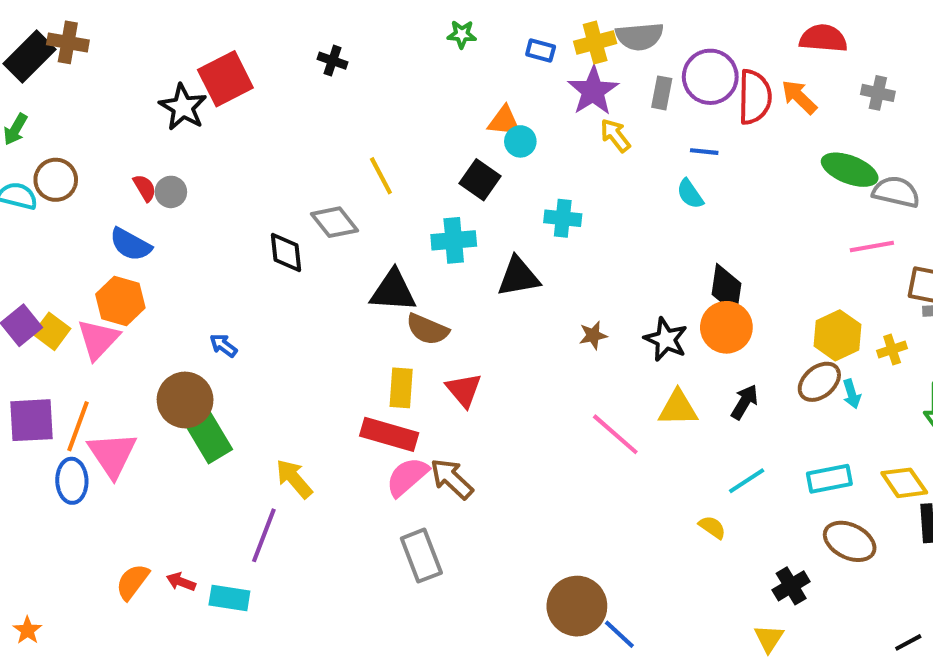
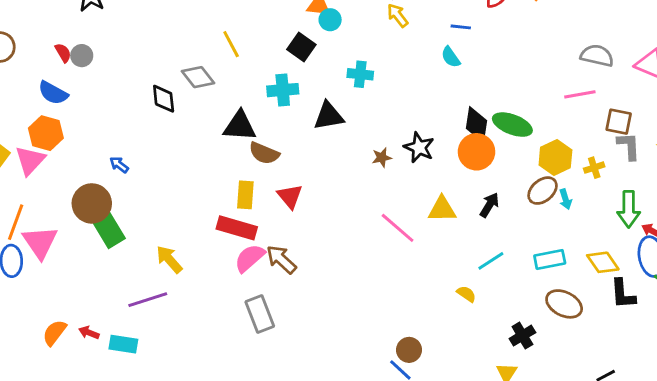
green ellipse: (850, 170) -> (512, 125), moved
black star: (666, 339) -> (419, 147), moved
purple line: (264, 535) -> (148, 300), turned 51
brown circle: (577, 606) -> (409, 350), moved, size x0.6

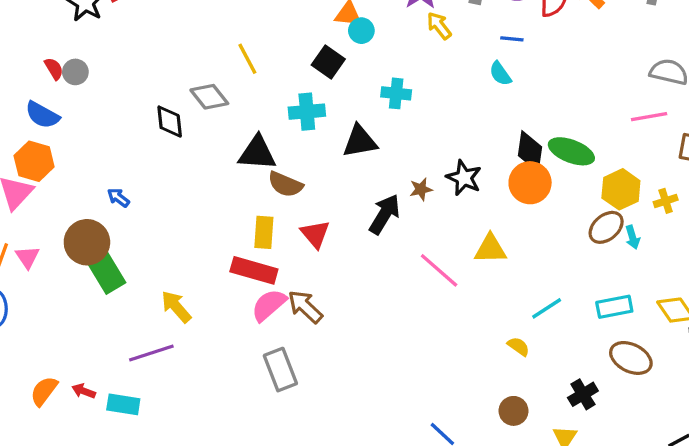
black arrow: (489, 205) -> (385, 214), moved, size x1.4
pink triangle: (40, 242) -> (27, 257), moved, size x0.6
brown circle: (409, 350) -> (514, 411), moved

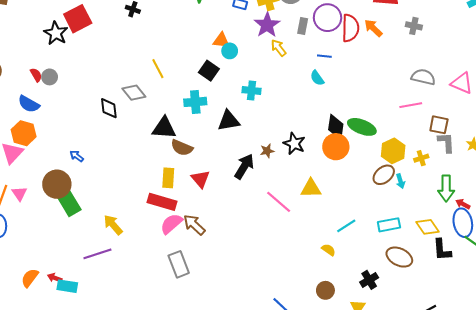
cyan rectangle: (123, 404) -> (67, 286), moved

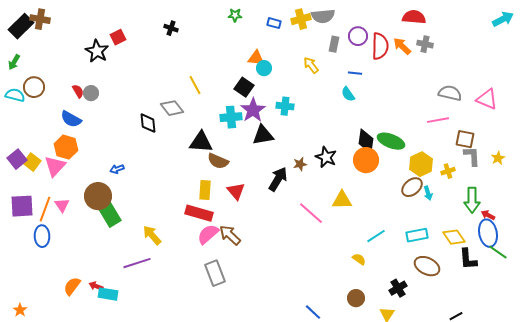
purple circle: (328, 18) -> (358, 36), size x0.7
red square: (78, 19) -> (118, 37), size x0.6
purple star: (267, 25) -> (253, 110), moved
gray cross: (414, 26) -> (425, 44), moved
blue arrow: (77, 156) -> (117, 169), turned -56

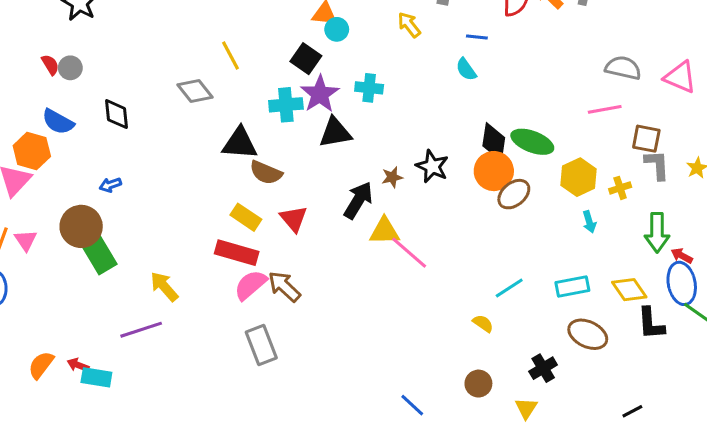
blue semicircle: (71, 119) -> (58, 122), moved
black diamond: (148, 123) -> (117, 114), moved
brown ellipse: (412, 187) -> (514, 194), moved
yellow rectangle: (205, 190) -> (246, 217), turned -60
yellow triangle: (342, 200) -> (384, 231), moved

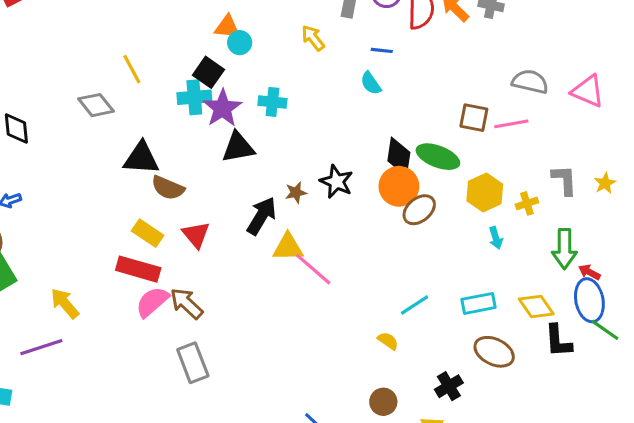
cyan cross: (286, 105) -> (194, 97), moved
brown square: (646, 139) -> (474, 118), moved
gray rectangle: (261, 345) -> (193, 363), moved

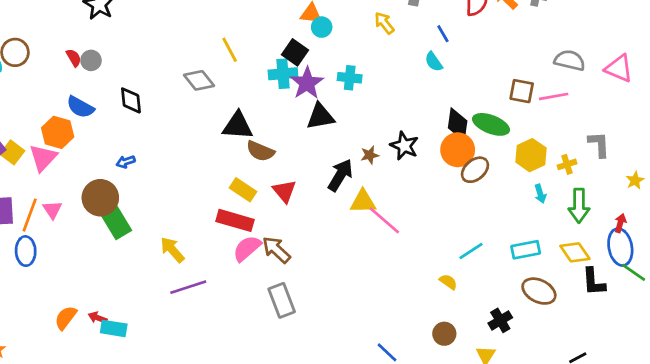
blue line: (382, 50) -> (443, 34), turned 54
yellow star: (605, 183) -> (635, 180), moved
green arrow: (564, 249) -> (579, 206), moved
red arrow: (589, 272) -> (620, 223), turned 78
purple line: (41, 347) -> (188, 287), moved

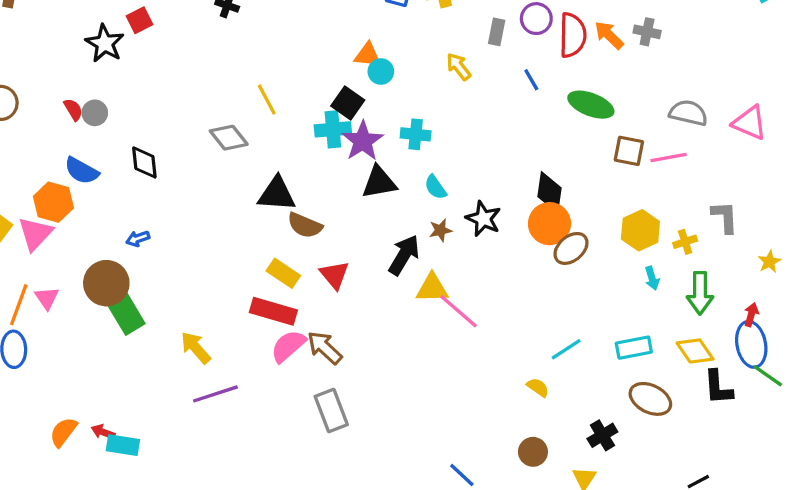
cyan semicircle: (434, 62) -> (435, 187), moved
green ellipse: (491, 124) -> (591, 105), moved

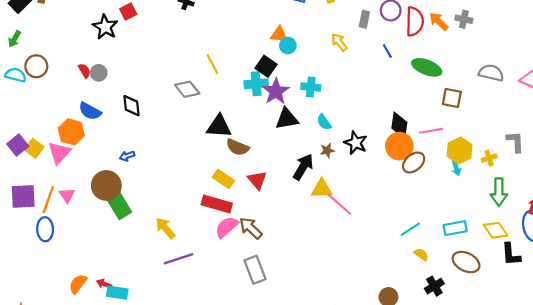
pink line: (669, 157) -> (431, 131), moved
cyan arrow: (652, 278) -> (456, 168), moved
yellow semicircle: (538, 387) -> (421, 254), moved

